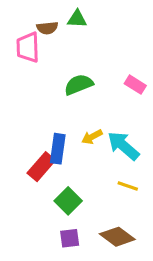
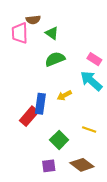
green triangle: (77, 19) -> (52, 33), moved, turned 32
cyan arrow: (123, 146) -> (91, 81), moved
green square: (68, 201) -> (59, 140), moved

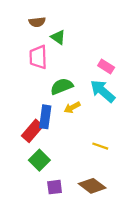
pink trapezoid: (20, 33) -> (38, 57), moved
green semicircle: (55, 59) -> (62, 86), moved
green square: (59, 140) -> (39, 160), moved

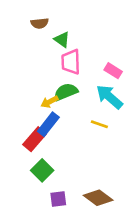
pink trapezoid: (38, 57) -> (71, 62), moved
yellow arrow: (72, 107) -> (50, 102), moved
blue rectangle: (45, 117) -> (48, 124), turned 30
yellow line: (100, 146) -> (99, 124), moved

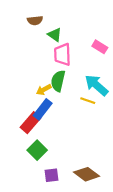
pink rectangle: (113, 71) -> (100, 47), moved
green semicircle: (66, 92) -> (58, 81), turned -55
yellow line: (99, 124) -> (88, 101), moved

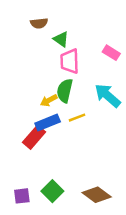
yellow line: (88, 101) -> (77, 118), moved, turned -40
blue rectangle: (43, 109) -> (48, 122), turned 30
green square: (37, 150) -> (52, 191), moved
purple square: (51, 175) -> (22, 196), moved

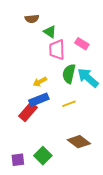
pink rectangle: (111, 53) -> (82, 44), moved
green semicircle: (65, 91) -> (69, 74), moved
yellow line: (77, 118) -> (69, 104), moved
brown diamond: (97, 195) -> (79, 142), moved

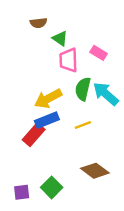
yellow arrow: (40, 82) -> (48, 99), size x1.6

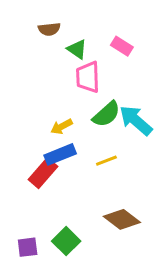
pink rectangle: (99, 53) -> (122, 46), moved
green semicircle: (83, 89) -> (106, 114), turned -145
yellow arrow: (48, 99) -> (62, 127), size x0.6

